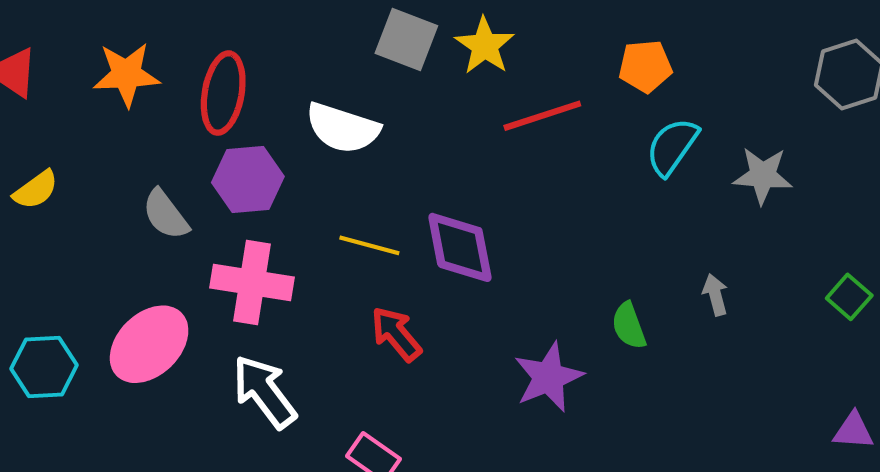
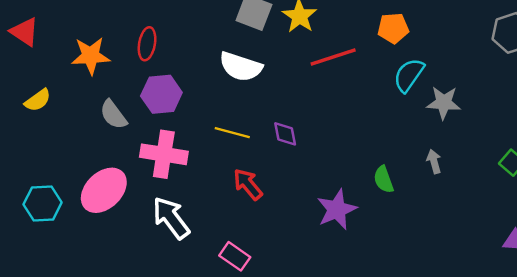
orange star: (126, 74) -> (91, 56), moved
red ellipse: (223, 93) -> (147, 44), size x0.7
white semicircle: (343, 128) -> (241, 67), moved
gray star: (763, 175) -> (444, 103), moved
purple diamond: (460, 247) -> (285, 134), size x0.6

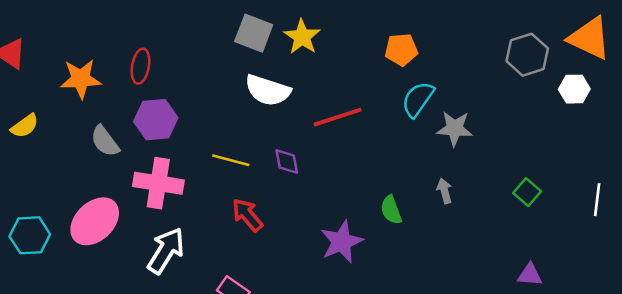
red line: (333, 57) -> (338, 117), moved
white semicircle: (241, 67) -> (268, 90), moved
white arrow: (171, 218) -> (166, 251), turned 69

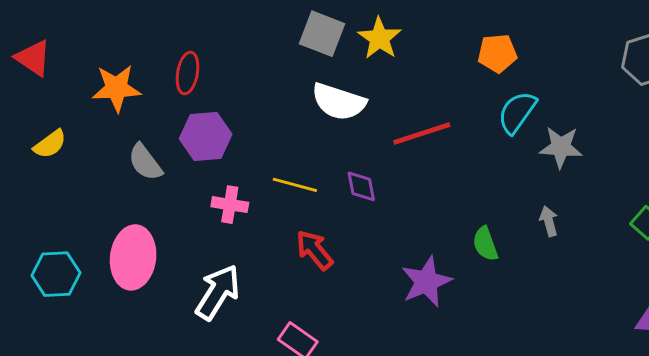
pink cross: (158, 183) -> (230, 205), moved, size x0.6
pink ellipse: (95, 221) -> (133, 257), turned -39

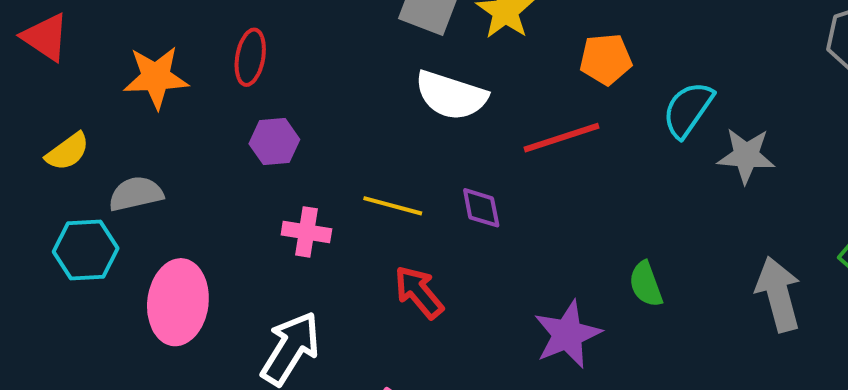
orange pentagon: (497, 53) -> (606, 59), moved
purple hexagon: (206, 137) -> (274, 142), size x0.7
gray semicircle: (145, 162) -> (136, 194), moved, turned 114
gray arrow: (549, 221) -> (778, 294), moved, size x1.8
cyan hexagon: (56, 274) -> (86, 250), moved

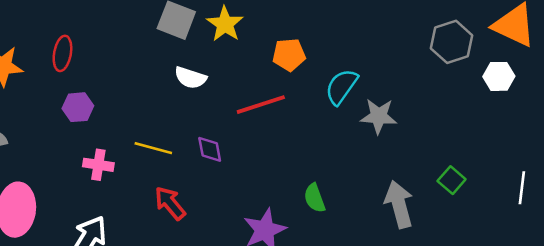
white semicircle: (451, 95) -> (190, 78), size x0.7

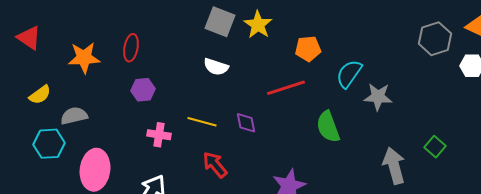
white semicircle: (190, 78) -> (216, 67), moved
green semicircle: (315, 198) -> (328, 127), moved, size x1.4

